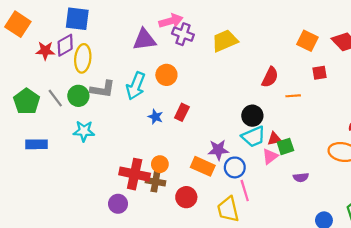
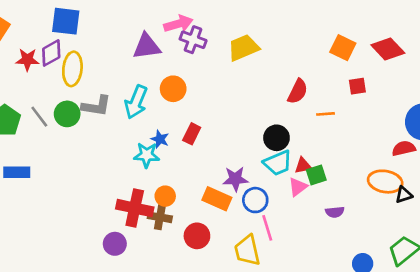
cyan star: (84, 131) -> (147, 155), moved

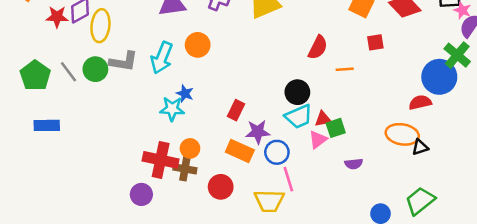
red rectangle: (192, 134) -> (236, 110), moved
yellow trapezoid: (247, 250) -> (269, 201), turned -76

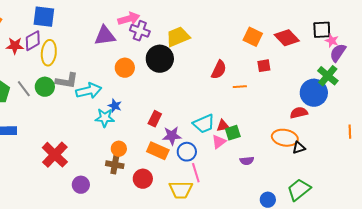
cyan arrow: (162, 58) -> (89, 91), moved, turned -125
black circle: (297, 92) -> (160, 59), moved, size x1.4
red cross: (161, 160) -> (55, 155), moved, turned 32

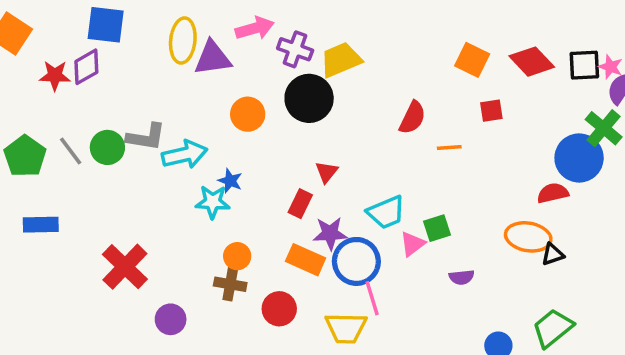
black square: (322, 30) -> (584, 65), moved
purple cross: (140, 31) -> (295, 49), moved
yellow ellipse: (49, 53) -> (183, 41), moved
red triangle: (223, 126) -> (327, 172), moved, turned -40
blue circle: (187, 152) -> (356, 261), size x1.4

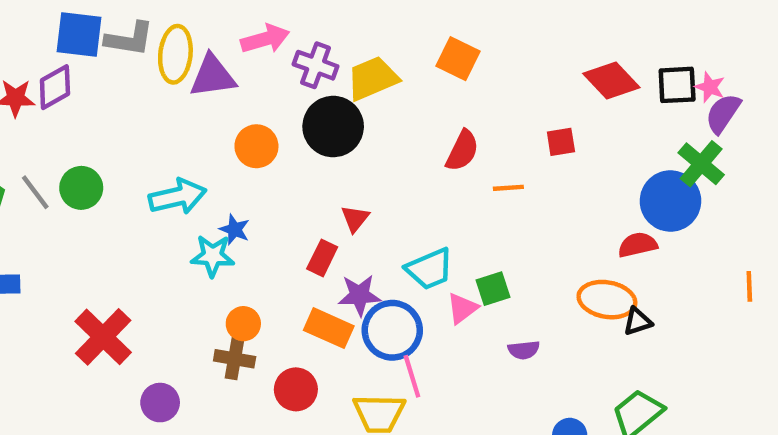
orange square: (472, 60) -> (458, 59), moved
gray L-shape: (146, 137) -> (129, 39), moved

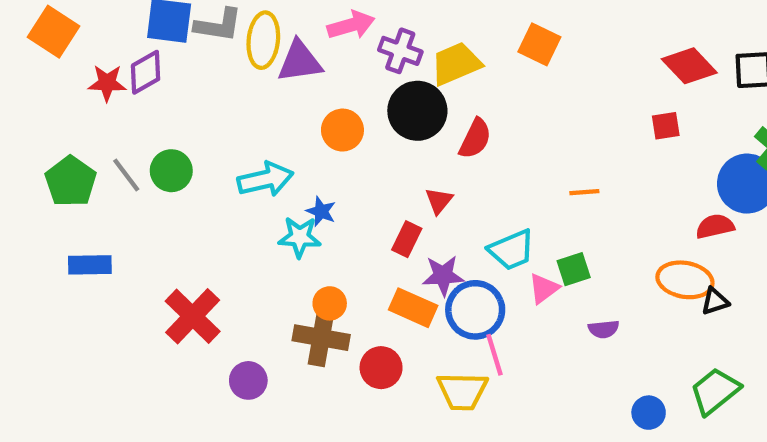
red square: (561, 142) -> (666, 126), moved
red semicircle: (462, 151) -> (475, 139), moved
orange line: (508, 188) -> (584, 192), moved
brown cross: (235, 359) -> (321, 338), size x1.4

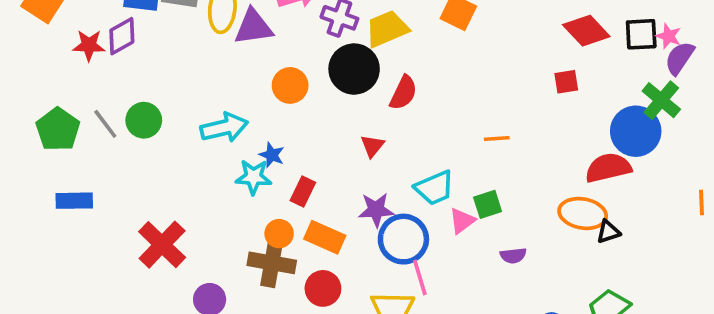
red semicircle: (715, 226) -> (608, 168), size x1.4
red rectangle: (407, 239) -> (303, 192), moved
orange rectangle: (413, 308) -> (325, 237), moved

